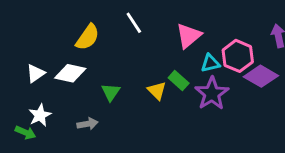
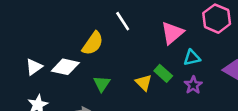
yellow semicircle: (88, 37) -> (93, 43), moved
pink hexagon: (238, 56) -> (217, 19), moved
purple star: (212, 94) -> (193, 85), size x0.6

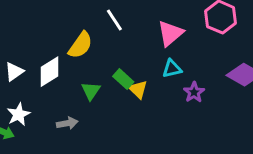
cyan triangle: (192, 58) -> (172, 69), moved
white diamond: (65, 67) -> (50, 72), turned -44
green rectangle: (163, 73) -> (123, 79), moved

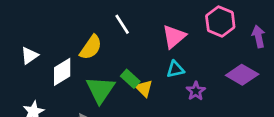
white triangle: (14, 72) -> (29, 56), moved
green triangle: (91, 91) -> (100, 90), size x1.6

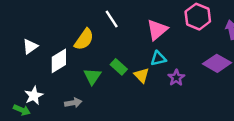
yellow triangle: (144, 88) -> (142, 75), moved
green triangle: (100, 90) -> (92, 76), size x0.7

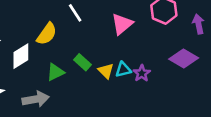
cyan triangle: (158, 59) -> (123, 70), moved
green triangle: (92, 76) -> (55, 72), turned 30
gray arrow: (73, 103) -> (36, 99), size x1.5

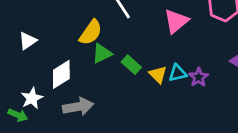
white diamond: (21, 56) -> (61, 74), moved
green triangle: (55, 72) -> (102, 53), moved

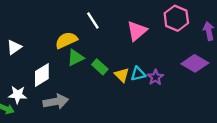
yellow semicircle: (91, 32) -> (66, 40), turned -150
white star: (32, 98) -> (18, 95), turned 30

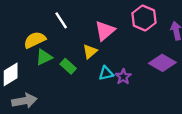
yellow triangle: (122, 75) -> (90, 51), moved, turned 35

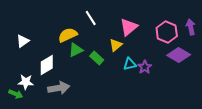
pink hexagon: (144, 18) -> (167, 32), moved

